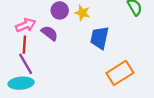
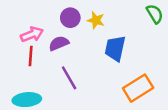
purple semicircle: (49, 33) -> (59, 43), turned -60
purple line: (26, 64) -> (69, 78), moved

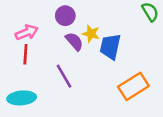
yellow star: (96, 20) -> (91, 34), moved
purple semicircle: (59, 43) -> (74, 41), moved, turned 72

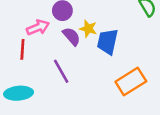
pink arrow: (27, 32) -> (38, 27), moved

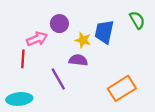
purple semicircle: (71, 36) -> (78, 60), moved, turned -42
blue trapezoid: (108, 42) -> (104, 32), moved

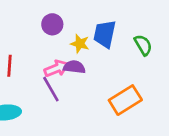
green semicircle: (137, 20) -> (143, 45), moved
pink arrow: (37, 39) -> (56, 68), moved

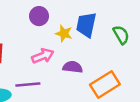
purple semicircle: (74, 67) -> (73, 67), moved
purple line: (51, 89) -> (28, 84), moved, turned -65

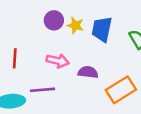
yellow star: (64, 33) -> (75, 25), moved
pink arrow: (43, 56) -> (58, 61), turned 35

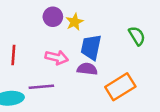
yellow star: (75, 25) -> (74, 22), turned 30
blue trapezoid: (102, 29) -> (91, 47), moved

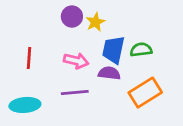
green semicircle: (137, 36) -> (141, 50), moved, turned -66
purple line: (41, 87) -> (75, 93), moved

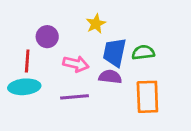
purple circle: (72, 17) -> (47, 37), moved
orange rectangle: (145, 93) -> (147, 97), turned -60
cyan ellipse: (25, 105) -> (24, 87), moved

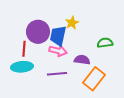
purple circle: (47, 37) -> (38, 32), size x1.5
blue trapezoid: (115, 52) -> (58, 36), moved
orange rectangle: (147, 97) -> (94, 79), moved, turned 40

